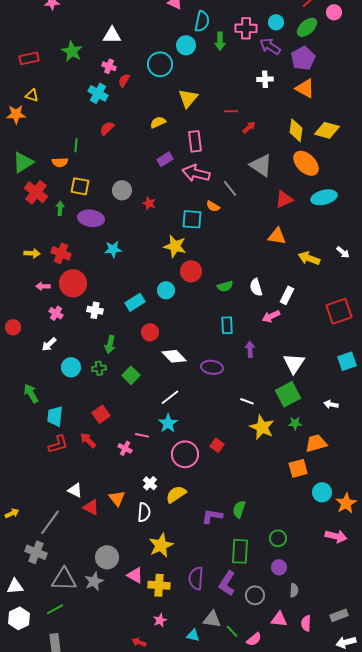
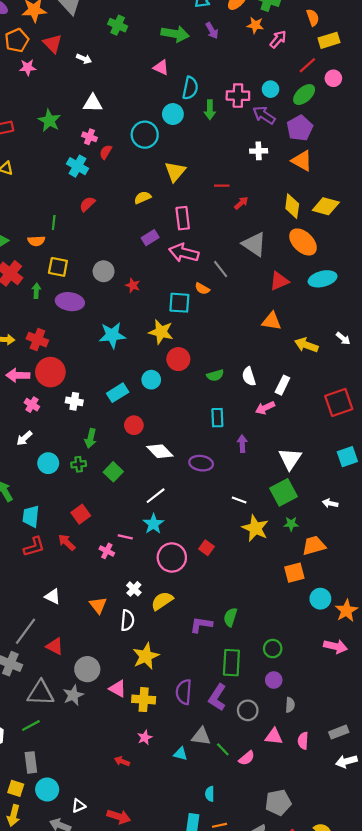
cyan star: (113, 249) -> (112, 335), moved, size x1.4
pink arrow: (43, 286) -> (18, 375), size x1.5
red triangle: (91, 507) -> (55, 646), moved

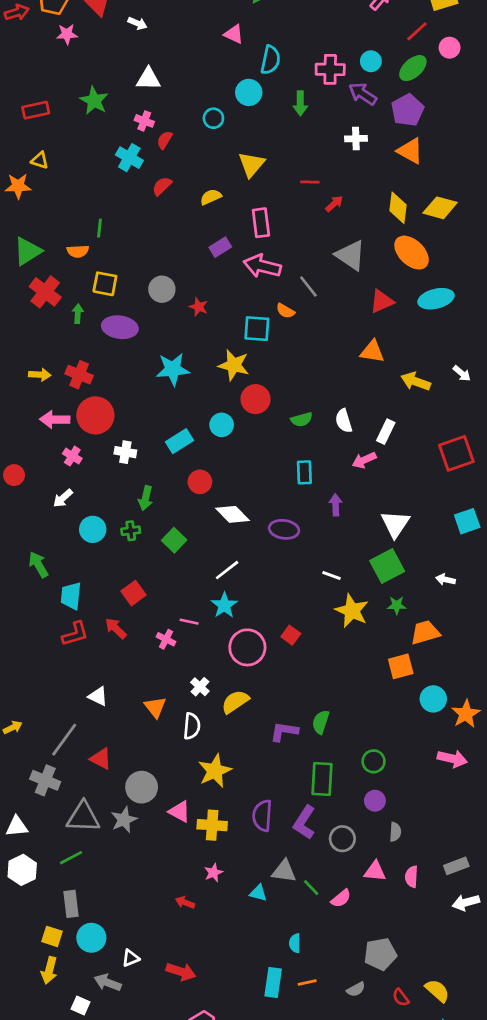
green arrow: (210, 110) -> (300, 103), moved
cyan circle: (145, 135) -> (213, 118), size x0.6
red semicircle: (87, 204) -> (162, 186), moved

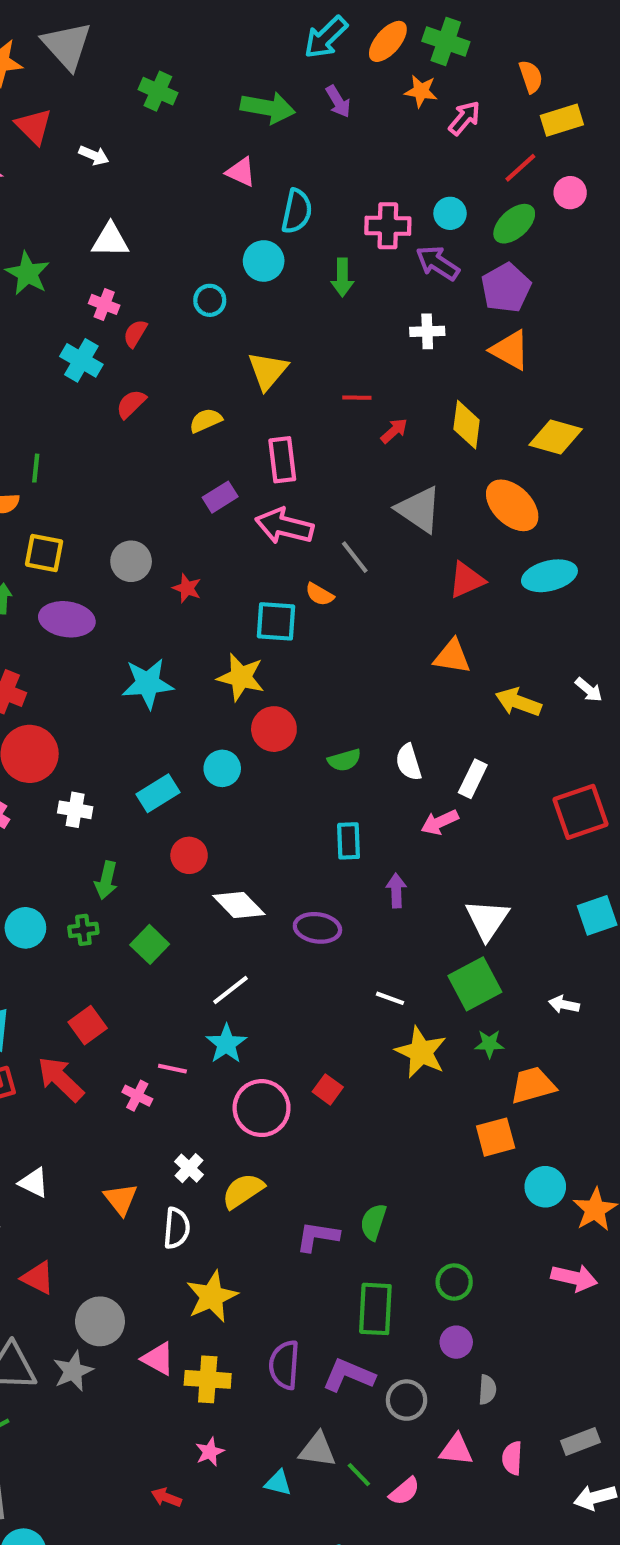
yellow diamond: (398, 208) -> (467, 425), moved
red arrow: (116, 628) -> (61, 1079), size x1.4
purple L-shape: (304, 822) -> (349, 1375), turned 80

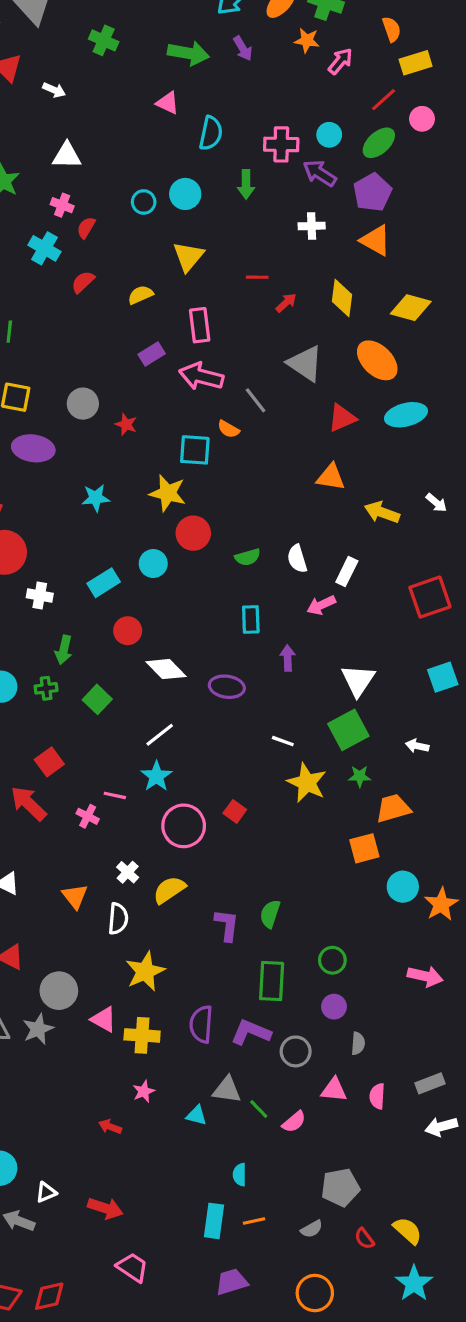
cyan circle: (264, 261) -> (185, 194), moved
cyan star: (148, 683) -> (96, 498), size x0.7
purple L-shape: (317, 1236) -> (227, 925), turned 88
pink arrow: (574, 1278) -> (425, 976), moved

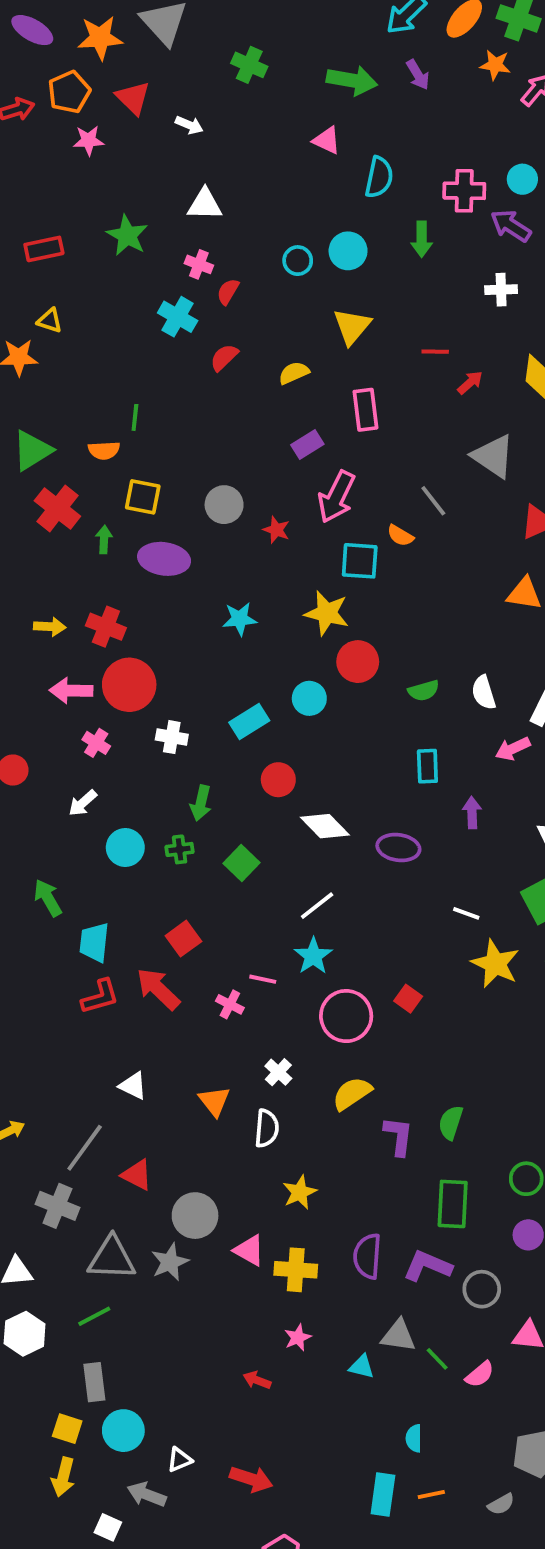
pink arrow: (201, 376) -> (336, 497), moved, turned -78
yellow semicircle: (169, 890) -> (352, 1094), moved
yellow star: (145, 971) -> (300, 1192), size x0.7

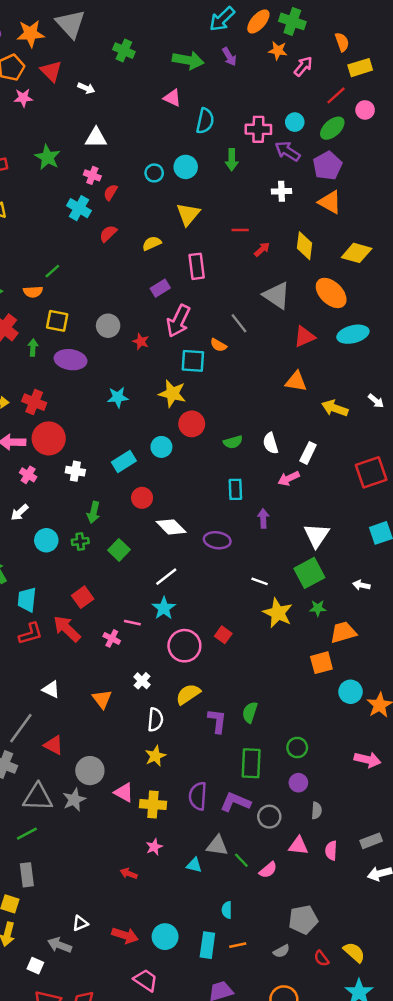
green line: (135, 417) -> (52, 271), turned 42
white semicircle: (267, 1128) -> (155, 720), moved
cyan circle: (123, 1431) -> (165, 937), moved

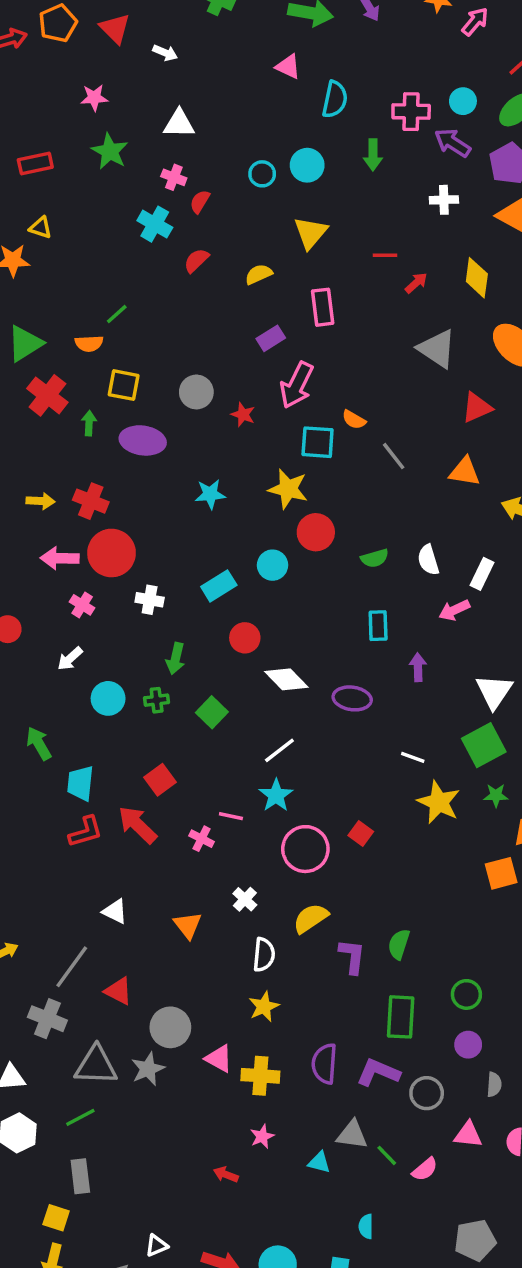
pink star: (23, 98) -> (94, 98), moved
gray line: (239, 323) -> (394, 456), moved

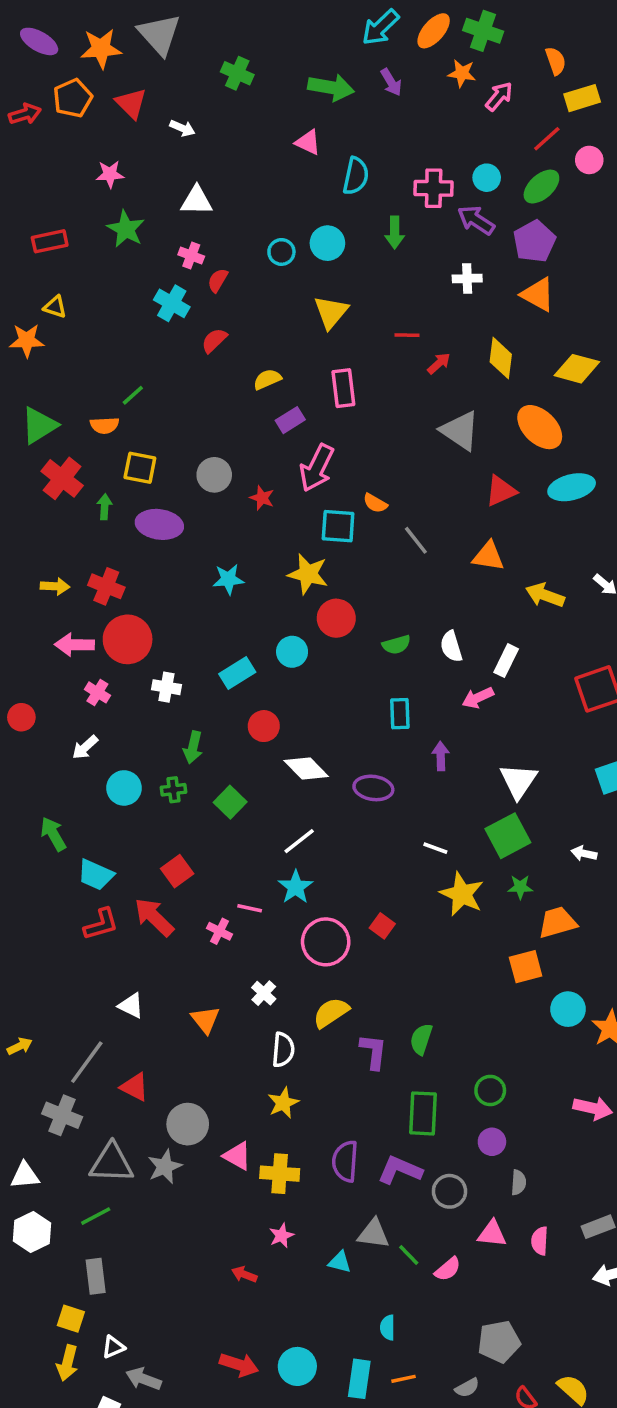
yellow semicircle: (259, 274) -> (267, 379), moved
cyan trapezoid: (80, 783) -> (96, 875), turned -72
white triangle: (157, 1245) -> (113, 1347), moved

